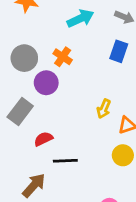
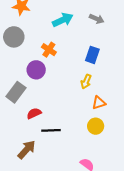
blue rectangle: (119, 51) -> (92, 55), moved
gray circle: (24, 58) -> (14, 37), moved
yellow arrow: (104, 109) -> (86, 82), moved

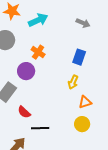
cyan arrow: (63, 20) -> (38, 20), moved
red semicircle: (34, 113) -> (24, 112), turned -112

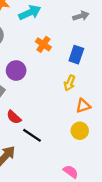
gray arrow: (83, 23) -> (81, 16), turned -40
orange cross: (38, 52) -> (43, 44), moved
black line: (40, 128) -> (32, 135), turned 36

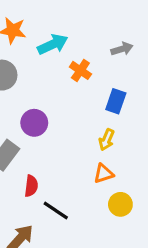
orange cross: (43, 44) -> (80, 70), moved
orange triangle: (83, 106) -> (104, 174), moved
red semicircle: (14, 117) -> (31, 186), turned -126

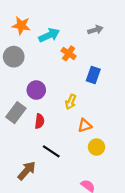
gray arrow: (122, 49) -> (95, 30), moved
yellow arrow: (107, 140) -> (71, 102), moved
red semicircle: (31, 186) -> (39, 121), moved

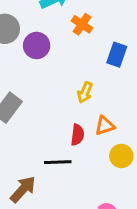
purple circle: (36, 90) -> (37, 45), moved
red semicircle: (39, 121) -> (77, 135), moved
black line: (51, 151) -> (58, 162), turned -36

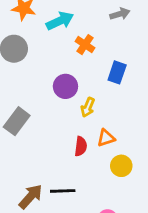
purple circle: (37, 45) -> (65, 86), moved
black line: (58, 162) -> (63, 191), moved

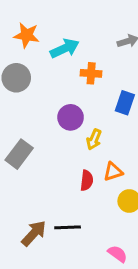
orange cross: (85, 45) -> (91, 73), turned -30

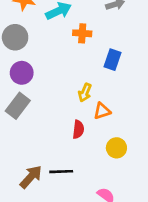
purple circle: (71, 117) -> (22, 73), moved
orange triangle: (113, 172) -> (102, 111), moved

